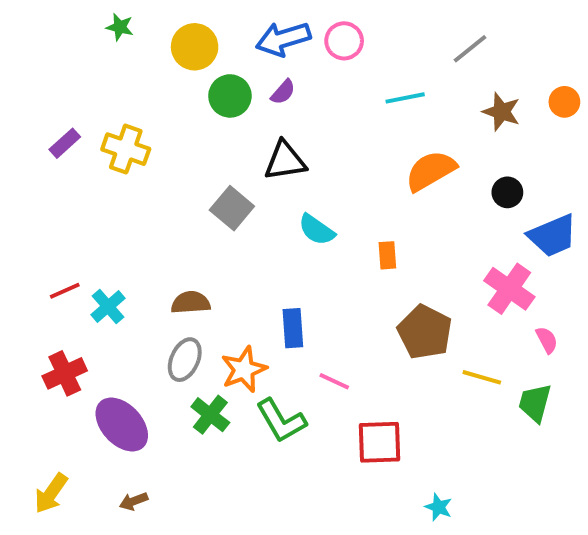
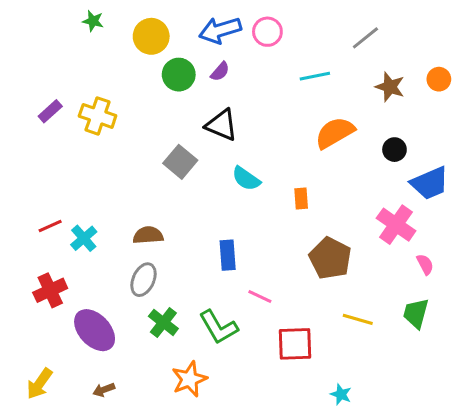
black triangle: (285, 161) -> (222, 125), turned 32
orange star: (244, 369) -> (189, 379), moved
yellow line: (482, 377) -> (358, 319), moved

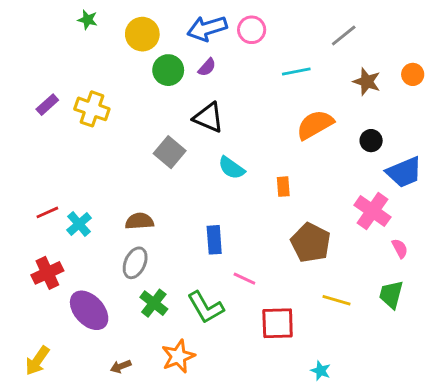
brown arrow: (104, 390) -> (121, 366), moved

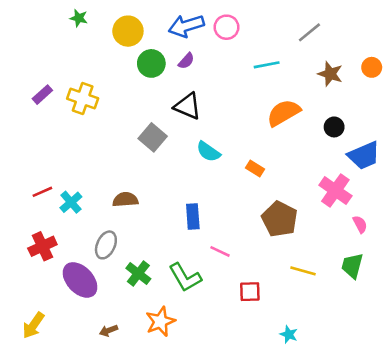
orange rectangle: (283, 187) -> (255, 168), turned -54
gray ellipse: (135, 263) -> (106, 245), moved
red square: (278, 323) -> (250, 292), size x0.7

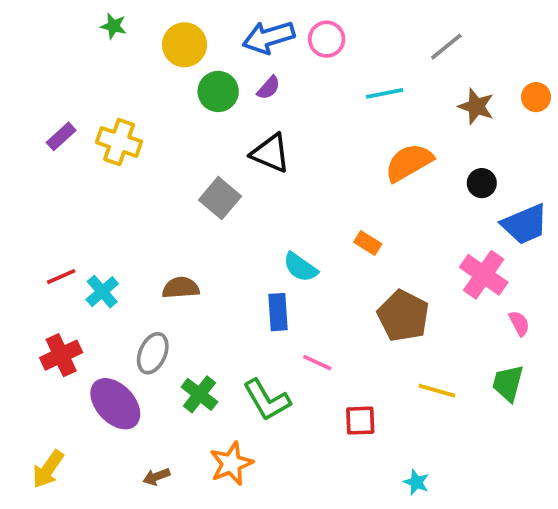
cyan semicircle: (208, 152) -> (300, 267), moved

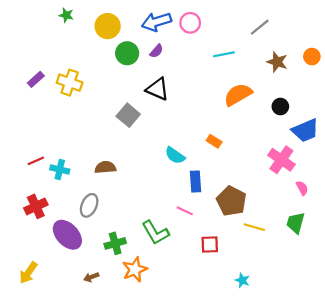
cyan cross: (102, 292) -> (60, 170), turned -36
blue rectangle: (278, 312) -> (196, 181), moved
brown pentagon: (403, 316) -> (231, 201), moved
green cross: (199, 394) -> (115, 243), moved, turned 36

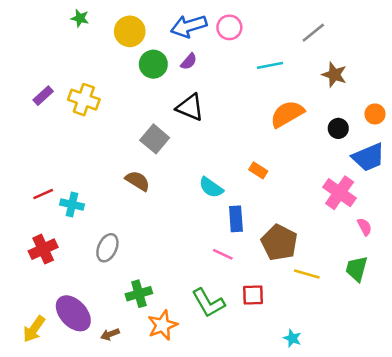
orange circle: (312, 57) -> (375, 114), moved
brown semicircle: (105, 167) -> (138, 181), moved, turned 36
green L-shape: (155, 233) -> (208, 303), moved
purple ellipse: (67, 235) -> (73, 313), moved

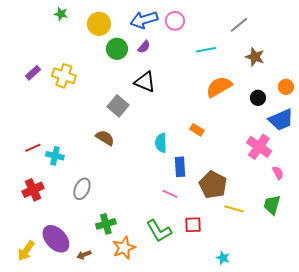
cyan semicircle: (211, 187) -> (161, 143), turned 54

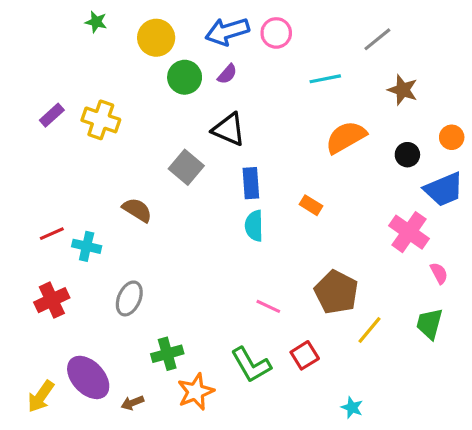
brown semicircle: (105, 138) -> (137, 210), moved
blue rectangle: (180, 167) -> (251, 183), moved
yellow line: (234, 209) -> (369, 330), turned -66
red square: (193, 225) -> (305, 355), turned -30

